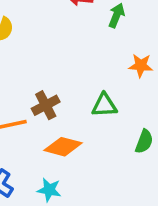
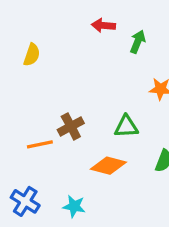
orange diamond: (63, 147) -> (108, 166), moved

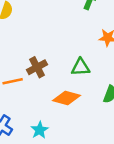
cyan star: (74, 206) -> (40, 130), turned 30

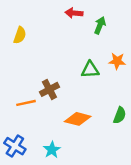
green triangle: (81, 67) -> (90, 70), moved

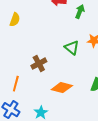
green triangle: (90, 70) -> (72, 48), turned 42
orange line: (26, 103) -> (16, 84), moved, turned -63

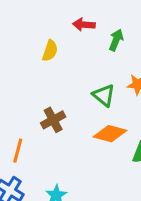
yellow semicircle: (15, 20) -> (50, 51), moved
orange diamond: (62, 88) -> (110, 134), moved

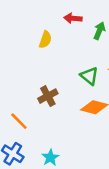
orange line: (18, 151) -> (19, 121), turned -60

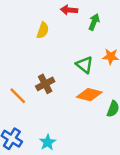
orange line: (19, 121) -> (18, 96), moved

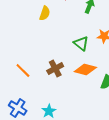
brown cross: (45, 84) -> (55, 68), moved

